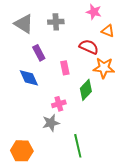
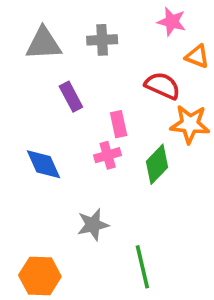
gray triangle: (24, 24) -> (44, 44), turned -35
blue diamond: (29, 78) -> (44, 164), moved
pink cross: (59, 104) -> (108, 155), moved

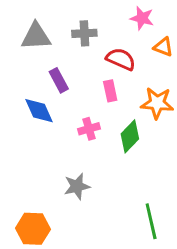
red semicircle: (162, 86) -> (121, 59), moved
pink rectangle: (119, 124) -> (110, 91), moved
blue diamond: (44, 164) -> (39, 111), moved
green line: (142, 267) -> (151, 221), moved

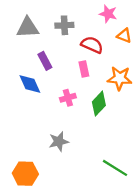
green line: (151, 221) -> (115, 168), turned -45

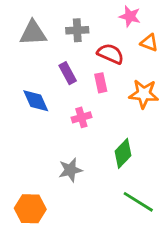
purple rectangle: (45, 61) -> (68, 73), moved
green diamond: (99, 104) -> (123, 153), moved

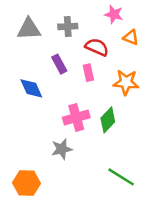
pink cross: (81, 117) -> (76, 117), moved, size x1.5
green diamond: (123, 153) -> (108, 120), moved

